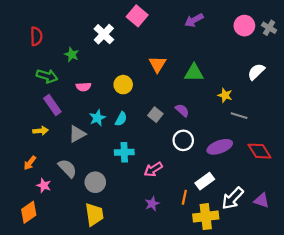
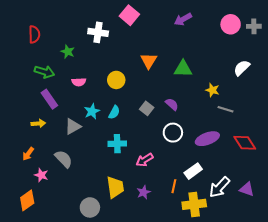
gray cross: (269, 28) -> (254, 26), turned -32
white cross: (104, 34) -> (98, 32), turned -36
gray circle: (95, 182) -> (90, 207), moved
yellow trapezoid: (94, 214) -> (115, 187), moved

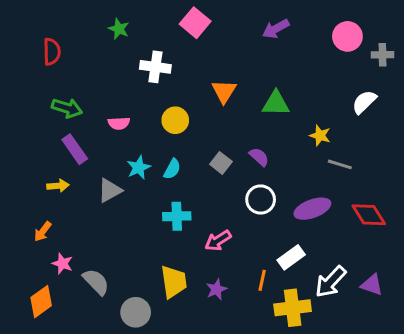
gray cross: (254, 26) -> (383, 55), moved
white cross: (98, 32) -> (155, 67), moved
green star: (68, 52) -> (119, 29), moved
gray semicircle: (64, 159) -> (96, 282), moved

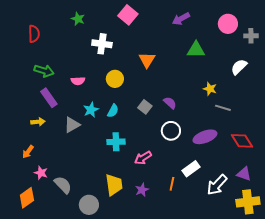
green triangle: (276, 103) -> (196, 50), moved
purple triangle: (372, 285) -> (244, 174), moved
yellow cross: (293, 308) -> (248, 202), moved

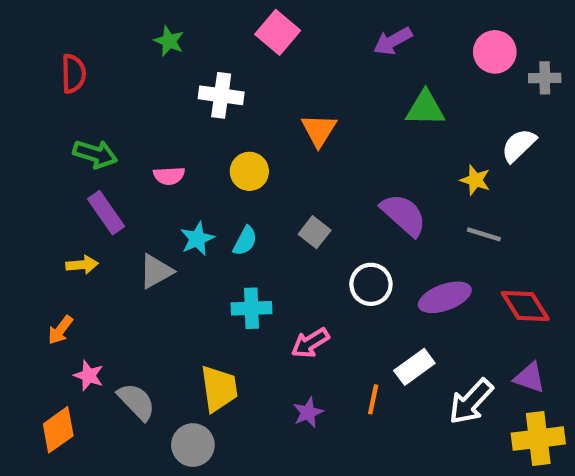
yellow star: (210, 89) -> (475, 180), moved
purple semicircle: (170, 103) -> (404, 215), moved, size x1.6
yellow trapezoid: (114, 185) -> (219, 389), moved

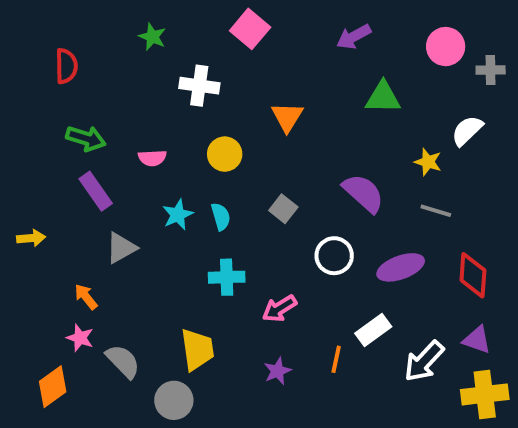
cyan semicircle: (245, 241) -> (221, 217), turned -44
yellow arrow: (82, 265) -> (31, 238), moved
gray triangle: (156, 271) -> (121, 248), moved
red diamond: (525, 306) -> (473, 275), turned 36
orange arrow: (60, 330) -> (86, 297), moved, turned 104

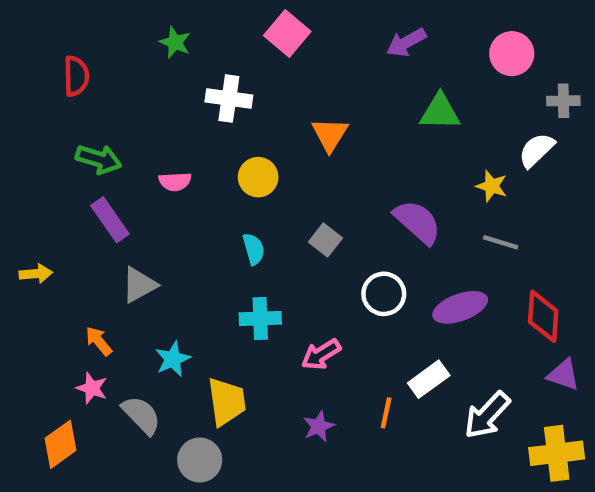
gray cross: (491, 70) -> (563, 101), moved
cyan star: (178, 215) -> (173, 359), moved
purple triangle: (477, 340) -> (563, 375), moved

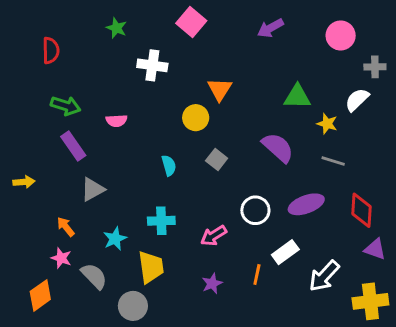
green triangle: (440, 112) -> (297, 97), moved
yellow circle: (258, 177) -> (196, 118), moved
white circle: (384, 294) -> (255, 210), moved
cyan cross: (260, 319) -> (161, 221), moved

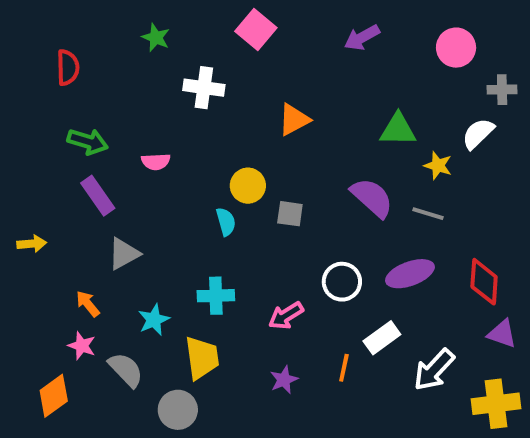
orange triangle: (220, 89) -> (294, 120), turned 30
yellow circle: (196, 118) -> (248, 186), moved
gray square: (217, 159) -> (290, 214), turned -30
gray line: (333, 161) -> (428, 214), moved

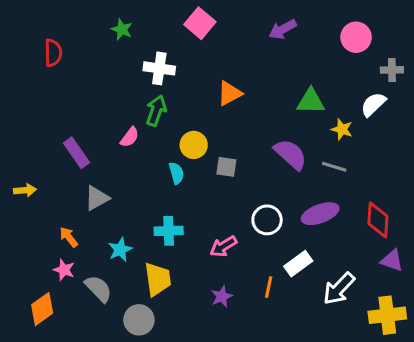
green arrow: (88, 142) -> (156, 111), moved, turned -88
pink semicircle: (156, 162) -> (130, 137), moved, turned -50

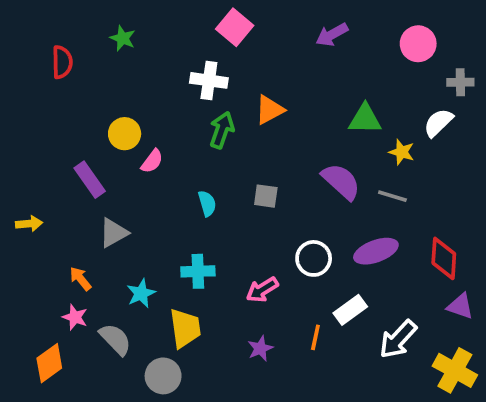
green star: (122, 29) -> (123, 38), moved
white cross: (159, 68) -> (209, 80), moved
green arrow: (156, 111) -> (222, 130), moved
yellow circle: (194, 145) -> (125, 134), moved
yellow cross: (387, 315) -> (455, 370), turned 36

